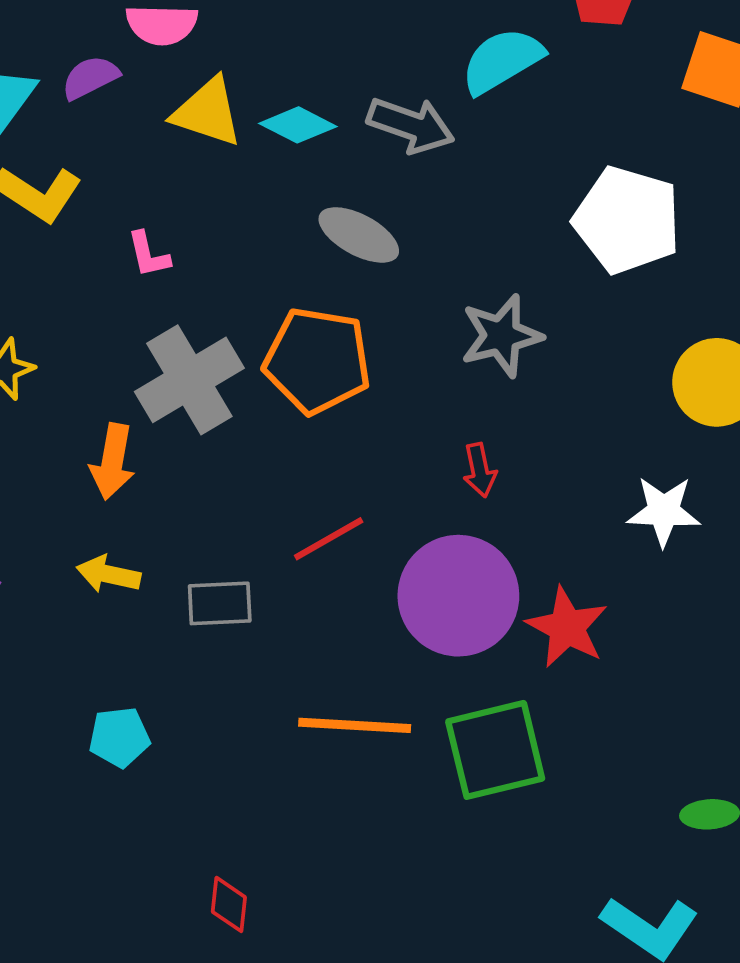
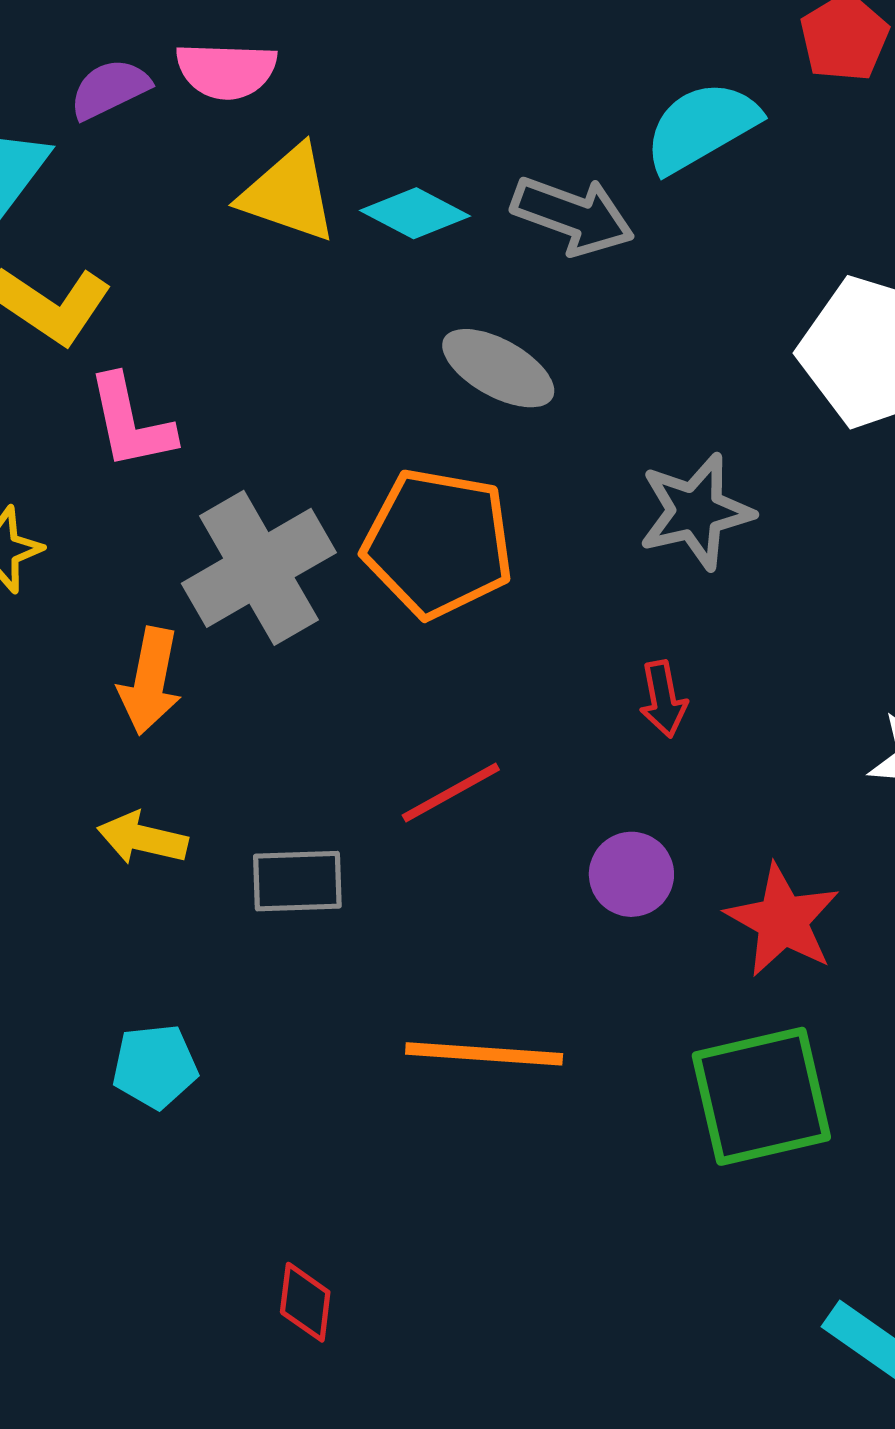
purple semicircle: (90, 77) -> (110, 89), moved
pink L-shape: (148, 255) -> (131, 422), moved, size x1.5
purple circle: (458, 596) -> (631, 874), size x0.5
green square: (495, 750) -> (761, 1096), moved

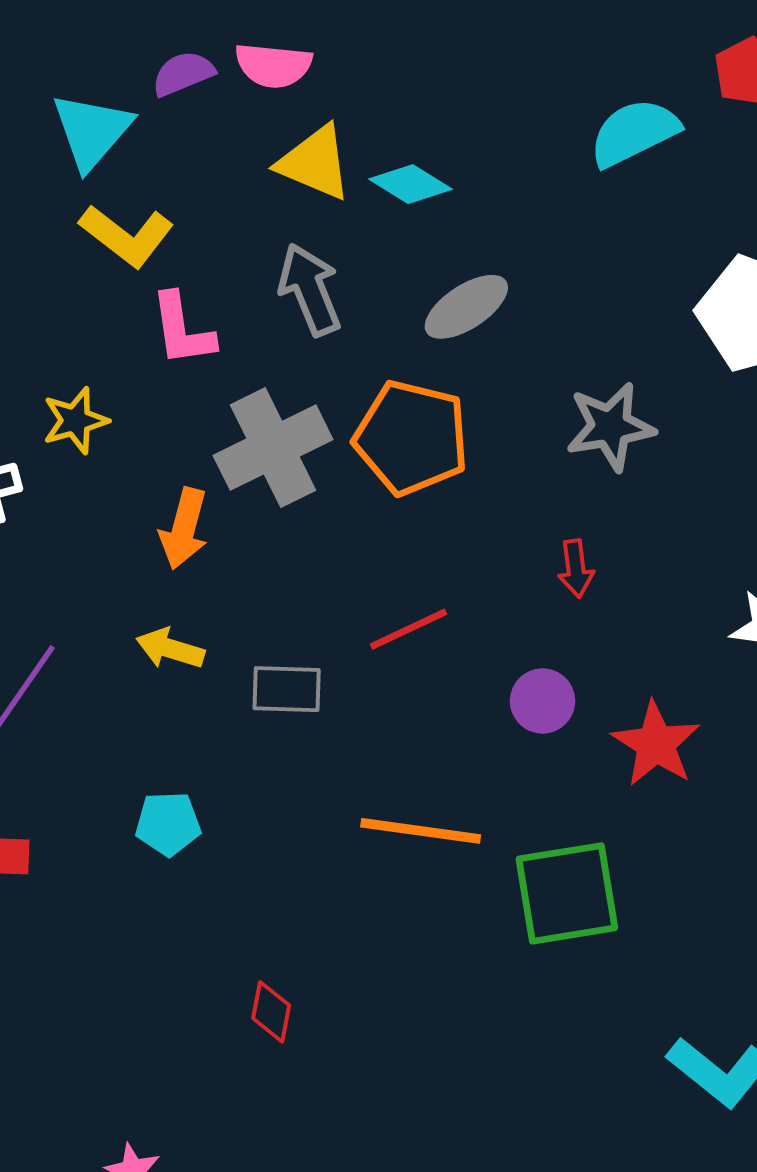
gray arrow: (573, 215) -> (310, 290), moved, turned -136
gray ellipse: (498, 368) -> (466, 307), turned -66
green square: (761, 1096) -> (567, 893), moved

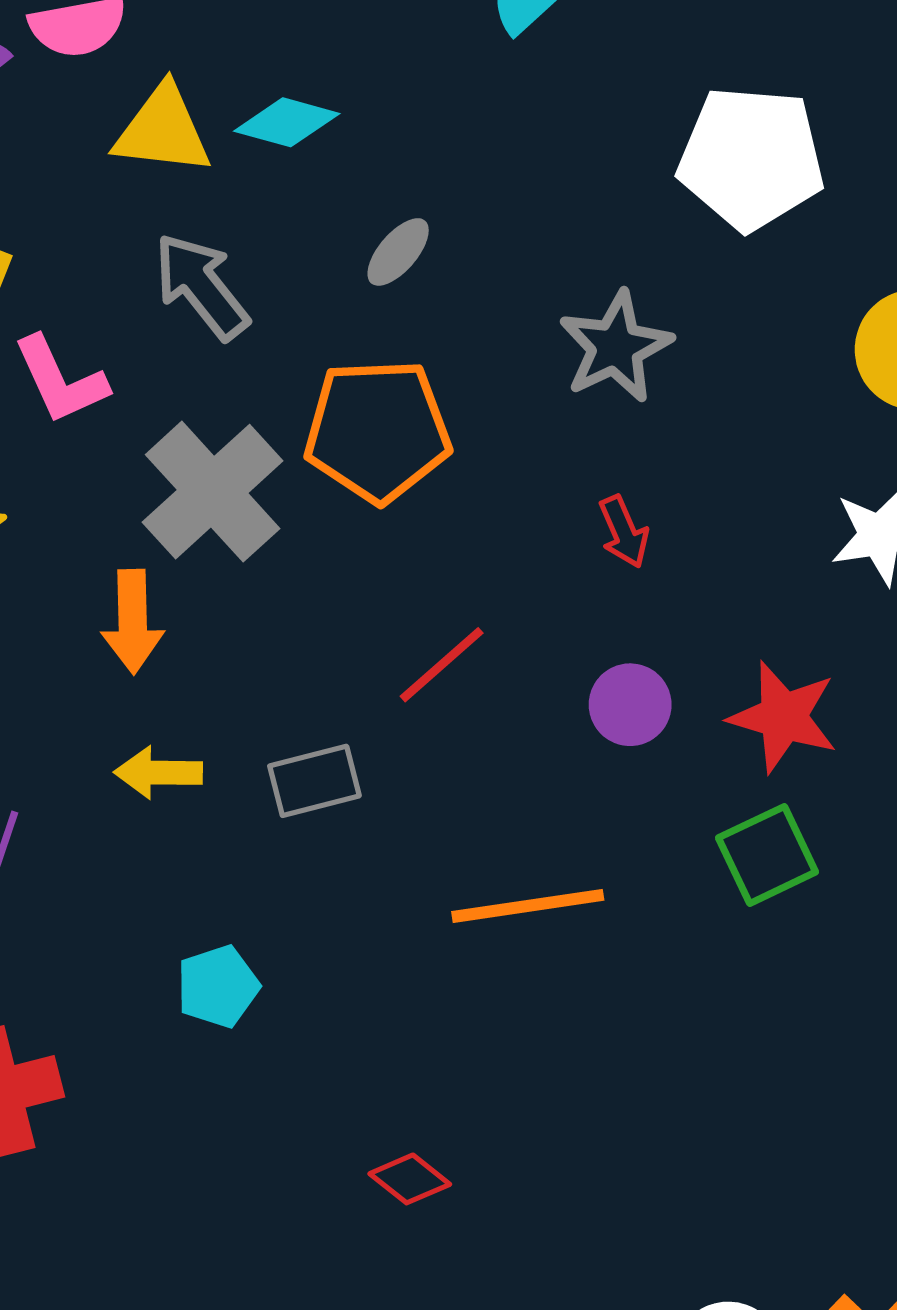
gray ellipse: (466, 307) -> (398, 252), size x0.7
green square: (567, 893) -> (767, 855), moved, size x0.7
red diamond: (271, 1012) -> (410, 1179), turned -46

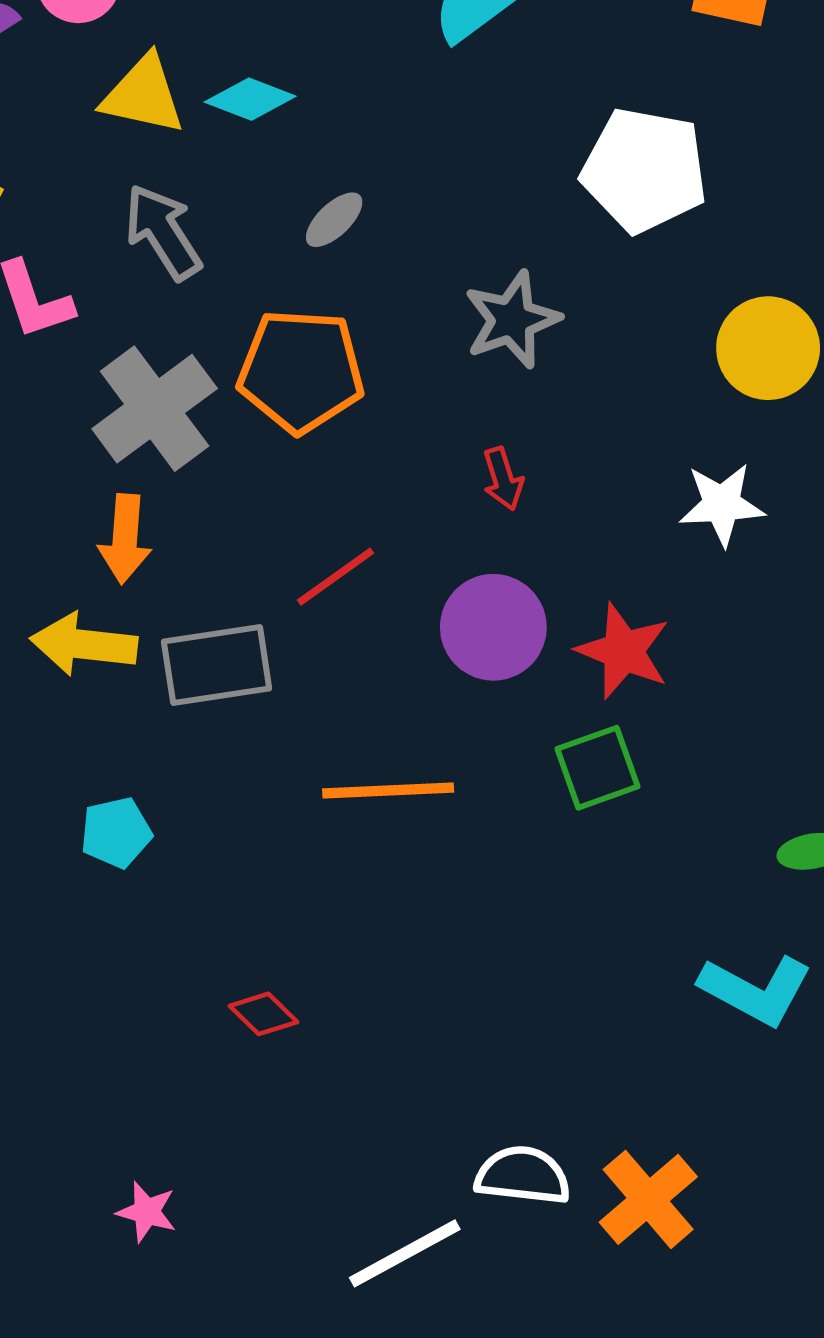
orange arrow: (133, 622) -> (125, 539), moved
purple circle: (630, 705) -> (493, 627), size x1.5
yellow arrow: (158, 773) -> (84, 644), size x1.4
gray rectangle: (314, 781) -> (217, 665), size x1.4

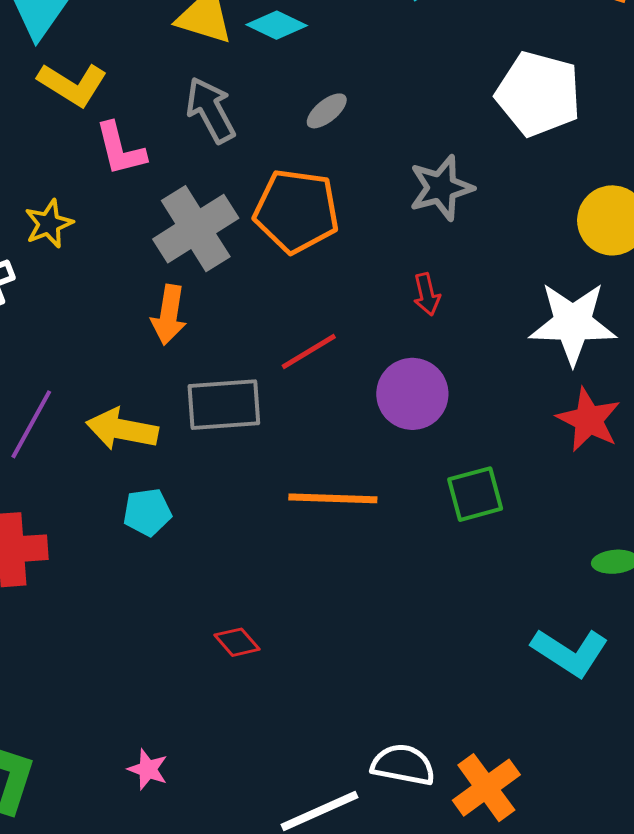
white star: (722, 504) -> (573, 323), size x1.5
yellow arrow: (84, 644) -> (122, 429), moved
red star: (623, 651) -> (589, 420), moved

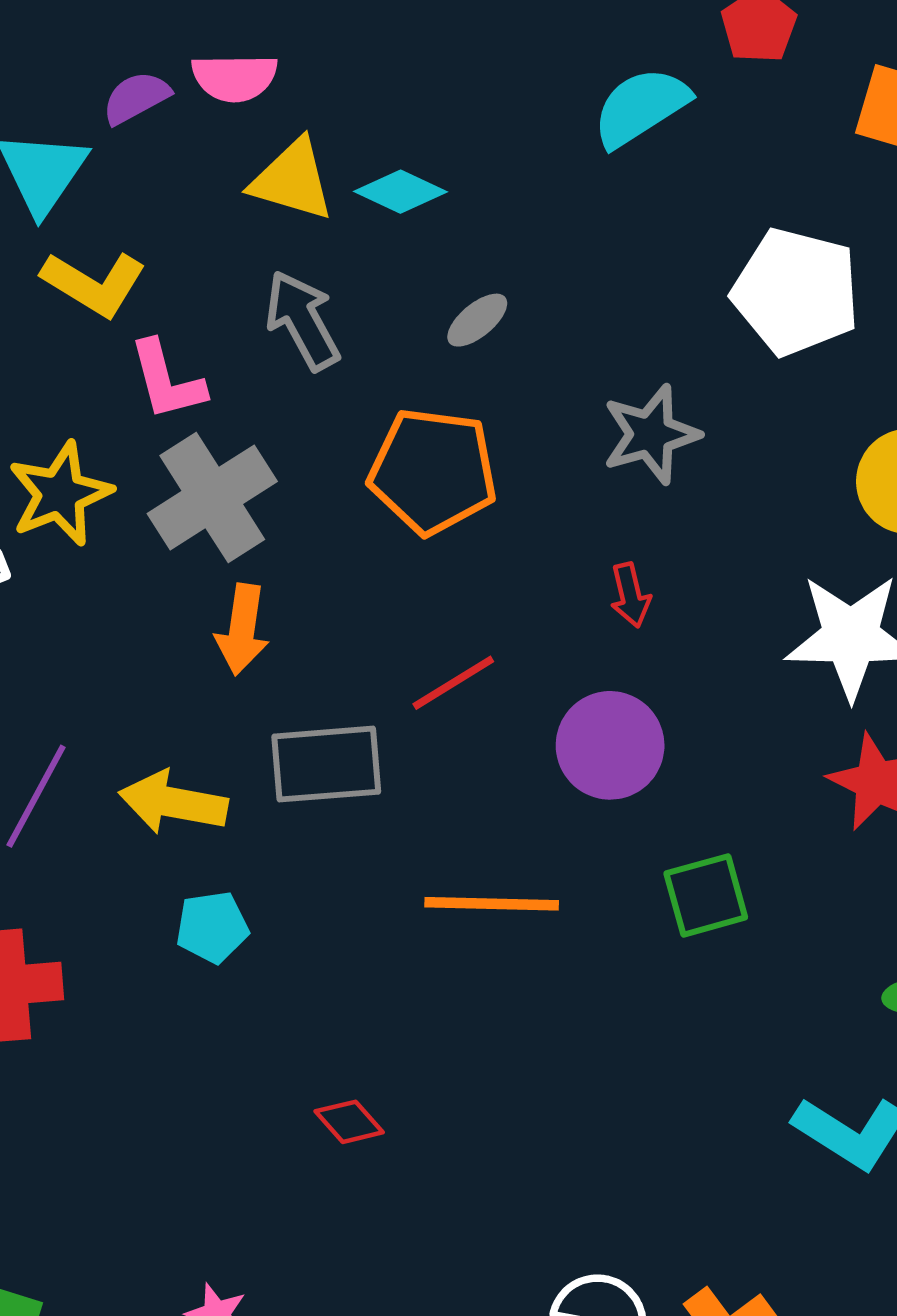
yellow star: (49, 224) -> (60, 494), size x1.4
gray cross: (196, 229) -> (212, 498), moved

